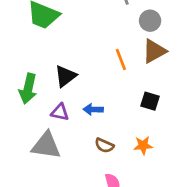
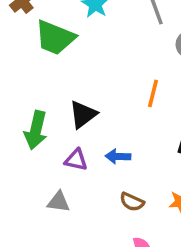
orange line: (121, 59) -> (153, 93), turned 35
gray triangle: (46, 145) -> (59, 202), size x0.6

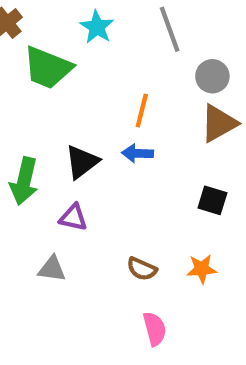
orange line: (153, 93) -> (142, 110), moved
blue arrow: (118, 156) -> (138, 153), moved

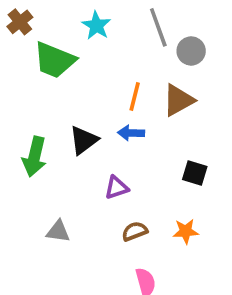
gray circle: (212, 76) -> (191, 51), moved
brown triangle: (219, 123) -> (178, 100), moved
purple triangle: (73, 217) -> (116, 188), moved, turned -30
brown semicircle: (142, 269) -> (135, 231), turned 135

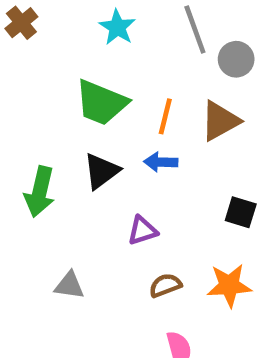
green trapezoid: (55, 60) -> (101, 103), moved
orange star: (186, 231) -> (229, 285), size x1.4

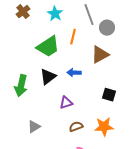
brown cross: (21, 23) -> (23, 12), moved
green trapezoid: (101, 103) -> (48, 47), turned -55
orange line: (165, 116) -> (73, 37), moved
gray triangle: (69, 285) -> (34, 127), turned -40

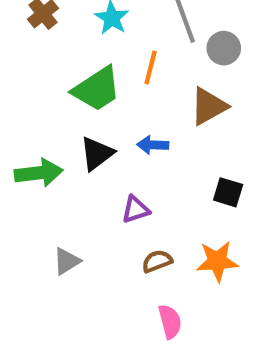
green arrow: (21, 86) -> (39, 173), turned -110

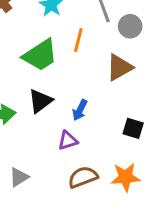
blue arrow: (153, 145) -> (80, 110), moved, turned -65
brown semicircle: (157, 261) -> (83, 177), size x1.4

